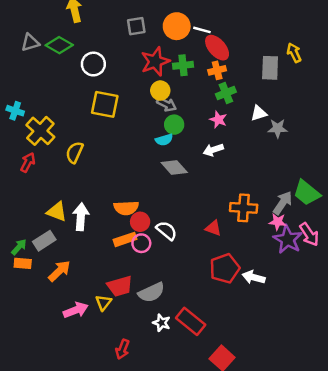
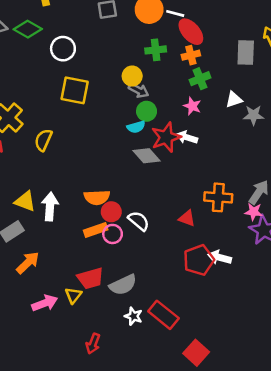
red star: (155, 61) -> (166, 137), moved
white arrow: (213, 150) -> (187, 137), turned 36
white arrow: (254, 277) -> (220, 257), moved

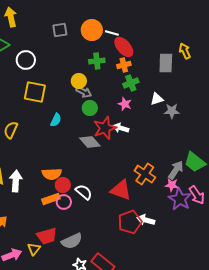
cyan semicircle: (136, 127) -> (56, 120), moved, turned -48
orange cross: (218, 197) -> (145, 174), turned 30
red triangle: (187, 218) -> (121, 190), size x1.6

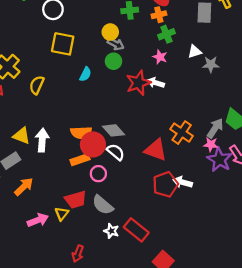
green circle: (90, 108) -> (113, 61), moved
gray diamond: (90, 142) -> (113, 130), moved
red circle: (63, 185) -> (93, 144), size x1.5
pink circle: (64, 202) -> (98, 174), moved
gray semicircle: (72, 241) -> (103, 205), turned 65

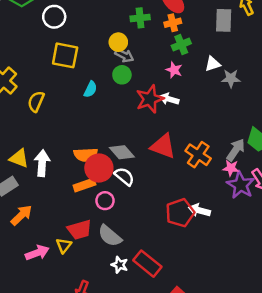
red triangle: (156, 150) -> (163, 146), moved

